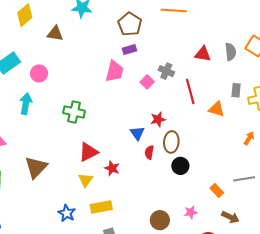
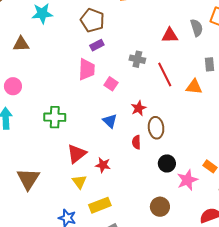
pink square: (147, 82) -> (111, 84), moved
blue triangle: (137, 133) -> (110, 121), moved
black circle: (180, 166) -> (167, 163), moved
pink star: (191, 212) -> (187, 180), moved, size x1.5

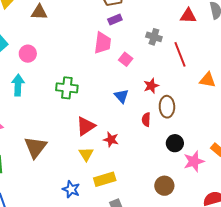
orange triangle: (194, 87) -> (208, 80), moved

